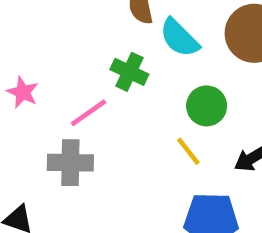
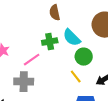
cyan semicircle: (179, 38) -> (72, 38), moved
green cross: (129, 72) -> (50, 42), turned -35

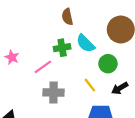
green circle: (84, 57) -> (108, 64), moved
gray cross: (24, 82) -> (54, 93), moved

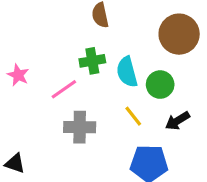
cyan semicircle: (86, 43) -> (127, 72), moved, turned 30

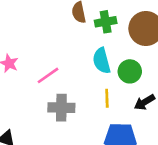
green cross: (92, 61) -> (106, 22), moved
yellow line: (133, 116) -> (107, 98), turned 36

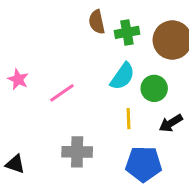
cyan semicircle: (102, 61) -> (122, 76), turned -130
gray cross: (61, 108) -> (77, 152), moved

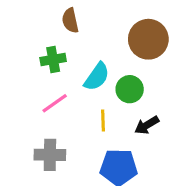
green cross: (127, 32) -> (53, 60), moved
pink line: (62, 93) -> (55, 103), moved

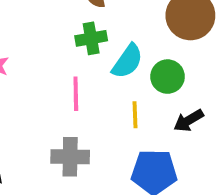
green cross: (53, 60) -> (91, 38), moved
pink line: (55, 103) -> (76, 94), turned -56

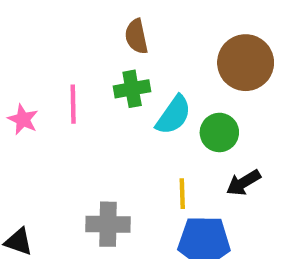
pink line: (76, 94) -> (73, 104), moved
yellow line: (135, 115) -> (182, 194), moved

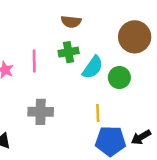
brown semicircle: (136, 36) -> (71, 22), turned -72
black arrow: (243, 183) -> (141, 137), moved
gray cross: (108, 224) -> (41, 112), moved

